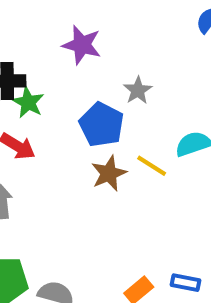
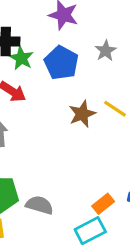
blue pentagon: (102, 125) -> (61, 63), moved

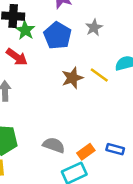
gray semicircle: (40, 205) -> (54, 145), moved

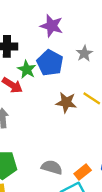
green star: (25, 30) -> (27, 70), moved
brown star: (72, 78) -> (66, 102), turned 30

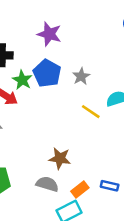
gray star: (84, 53) -> (81, 76), moved
brown star: (66, 102) -> (60, 158), moved

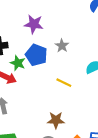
gray star: (81, 76) -> (62, 46), moved
yellow line: (91, 112) -> (64, 83), moved

